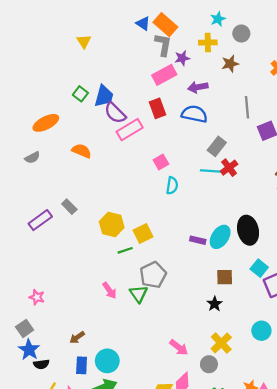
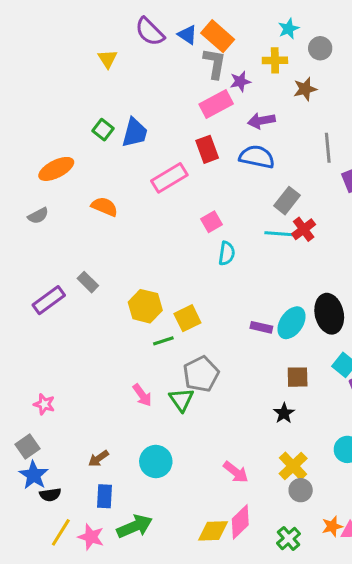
purple semicircle: (115, 113) -> (150, 32), moved
cyan circle: (107, 361) -> (156, 462), moved
gray circle: (209, 364) -> (301, 490), moved

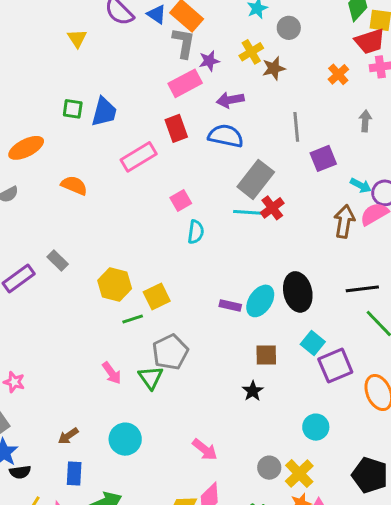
yellow cross: (275, 60) -> (251, 52), moved, turned -30
green square: (103, 130) -> (73, 109), turned -30
gray rectangle: (287, 201) -> (256, 179), size x1.4
yellow cross: (293, 466) -> (299, 474), moved

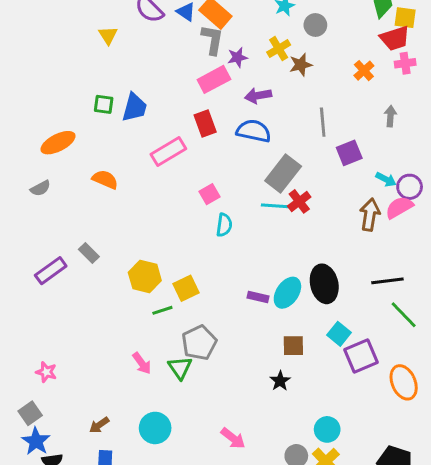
cyan circle: (316, 427) -> (327, 429), moved

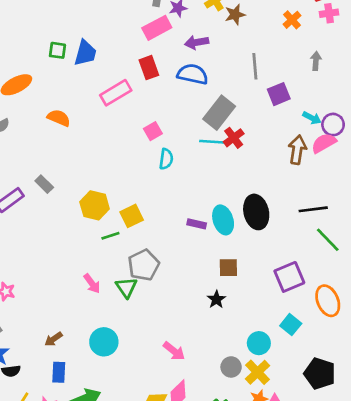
cyan ellipse: (287, 293) -> (223, 220), turned -52
cyan square: (339, 334) -> (291, 325), moved

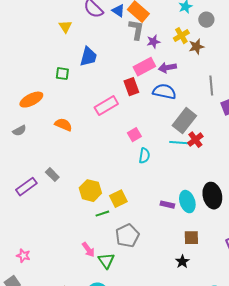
pink rectangle: (157, 28) -> (144, 67), moved
blue trapezoid: (85, 53) -> (88, 57), moved
green triangle: (126, 287) -> (106, 261), moved

